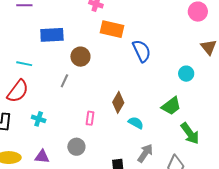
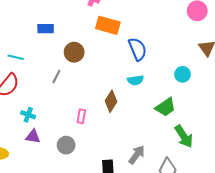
blue rectangle: (52, 35) -> (46, 29), size x0.7
cyan semicircle: (136, 123) -> (135, 80), moved, turned 140
purple triangle: (42, 157) -> (33, 136), moved

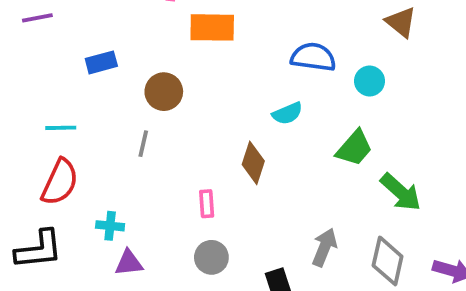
blue semicircle: (137, 49) -> (313, 57), moved, turned -45
gray circle: (66, 145) -> (211, 257), moved

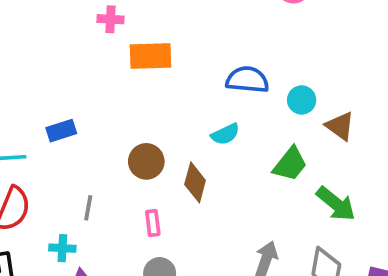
brown triangle: (401, 22) -> (340, 126), moved
blue rectangle: (101, 62) -> (61, 131), moved
brown circle: (164, 92) -> (146, 161), moved
gray line: (143, 144) -> (88, 208), moved

